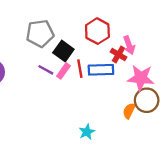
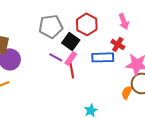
red hexagon: (97, 31) -> (87, 24), moved
pink arrow: (129, 45) -> (124, 21), moved
red line: (80, 69) -> (72, 70), moved

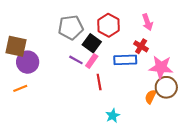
red line: (72, 70) -> (99, 82), moved

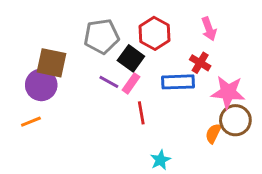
brown square: (16, 46) -> (52, 63), moved

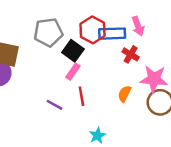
purple line: (109, 82) -> (54, 105), moved
blue rectangle: (178, 82) -> (112, 34), moved
orange semicircle: (213, 133) -> (124, 94), moved

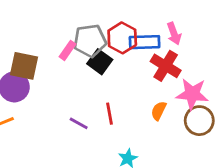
gray pentagon: (48, 32) -> (90, 41), moved
red cross: (131, 54) -> (166, 66), size x1.5
pink rectangle: (73, 72) -> (67, 50), moved

